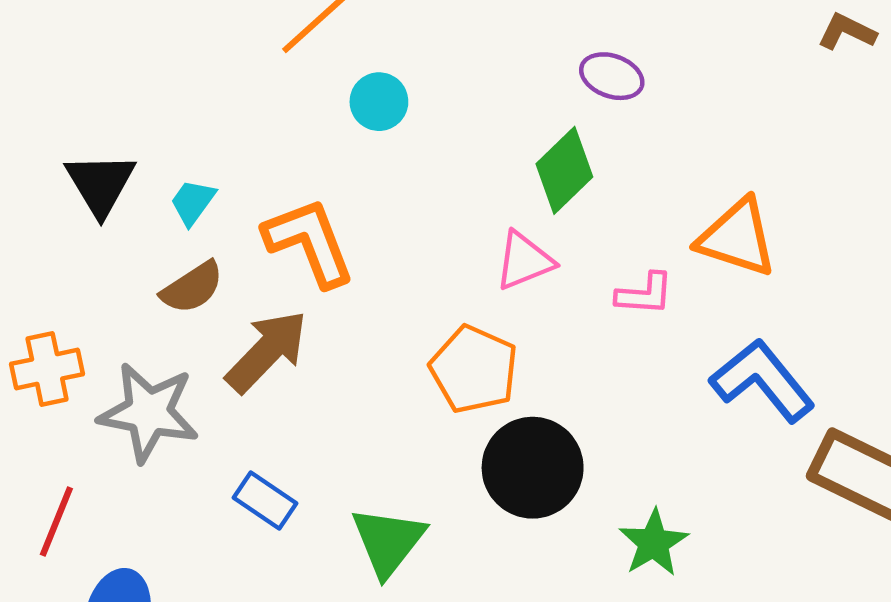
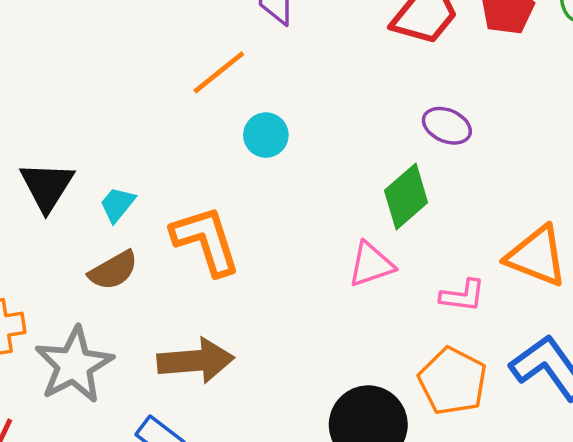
brown arrow: (267, 351) -> (196, 361), moved, turned 38
orange pentagon: (474, 369) -> (453, 381), moved
gray star: (149, 412) -> (74, 365), turned 30

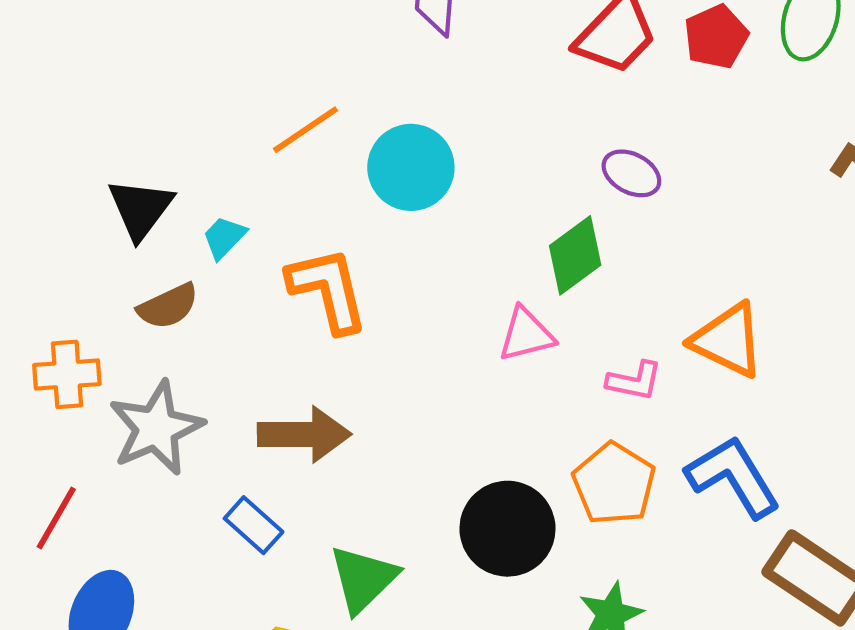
orange line: (219, 72) -> (306, 130), moved
cyan circle: (266, 135) -> (411, 167), size x1.6
brown semicircle: (113, 270) -> (168, 306), moved

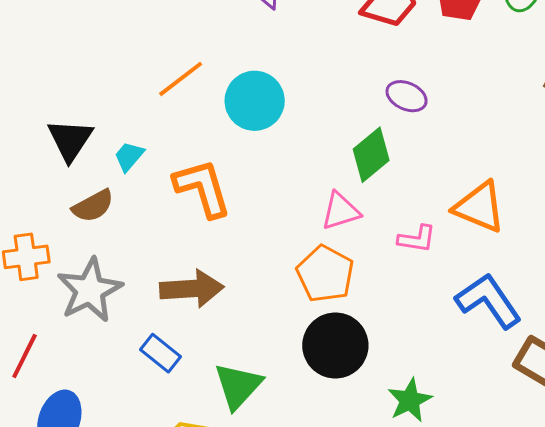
orange pentagon: (614, 484) -> (325, 274), moved

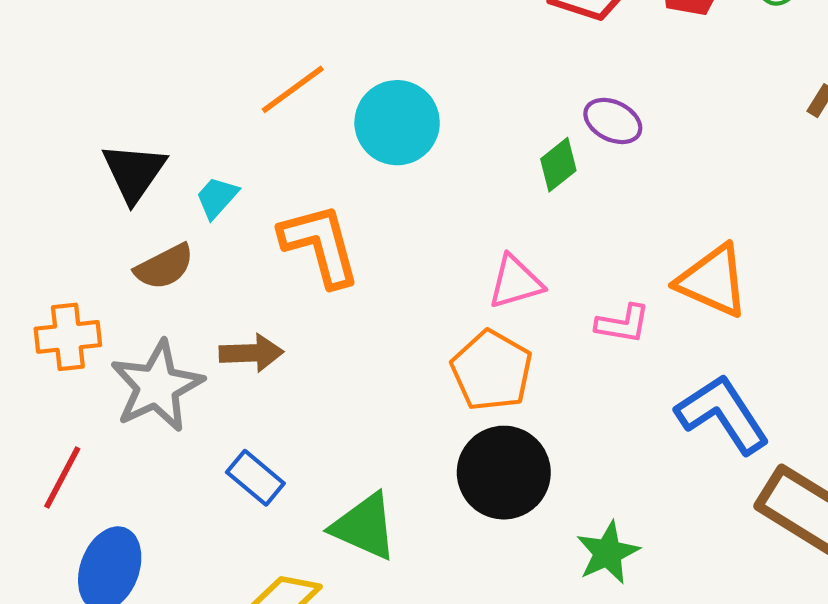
green diamond: (371, 155) -> (558, 165), moved, size x0.7
brown arrow: (192, 289) -> (251, 353), moved, size x0.7
green triangle: (238, 386) -> (364, 527), turned -50

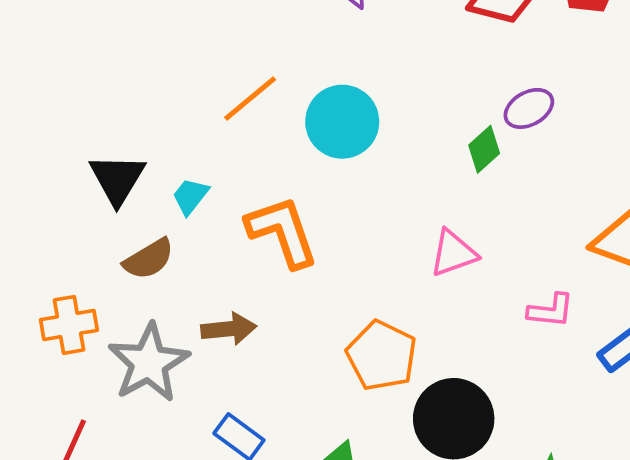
purple ellipse: (613, 121) -> (529, 108), turned -51
pink L-shape: (623, 324) -> (551, 310), moved
orange pentagon: (492, 371) -> (382, 356), moved

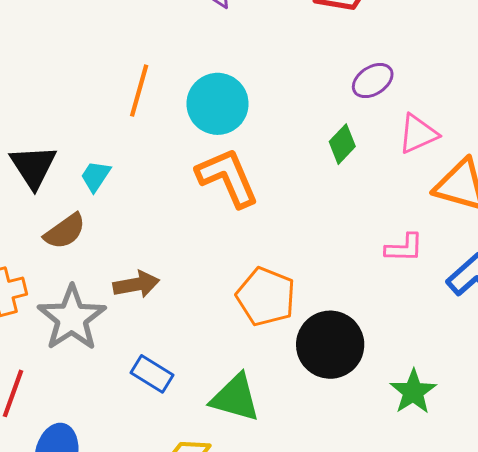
orange line: (250, 99) -> (139, 91), turned -30
green diamond: (484, 149) -> (342, 144), moved
orange L-shape: (282, 232) -> (228, 177), moved
pink triangle: (453, 253) -> (418, 134), moved

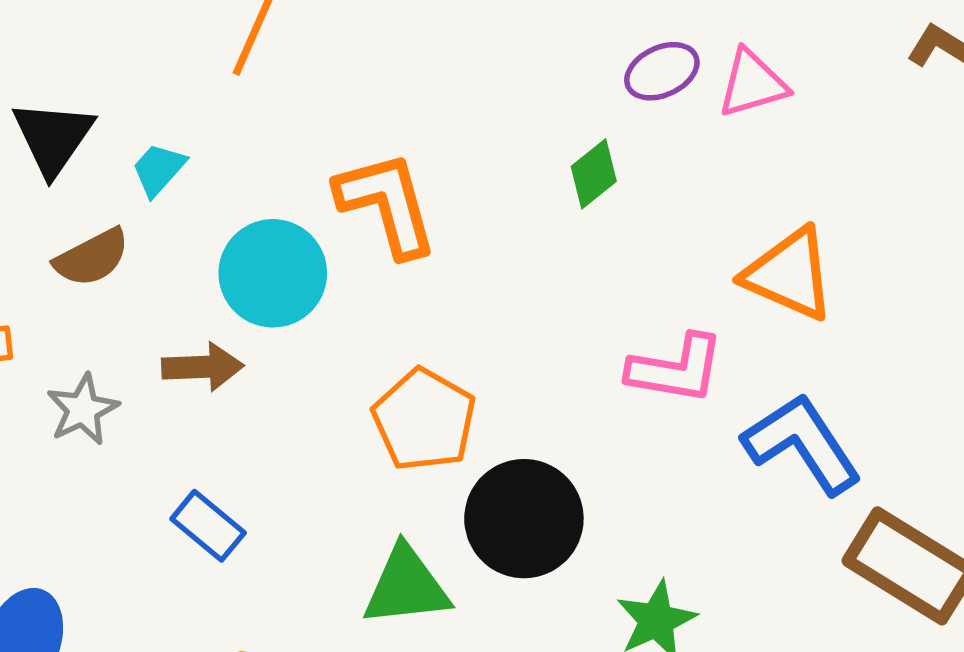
cyan circle: (218, 104) -> (273, 273), moved
pink triangle: (418, 134) -> (752, 84), moved
pink L-shape: (404, 248) -> (676, 369), size x1.4
gray star: (72, 318) -> (83, 409), size x0.6
green triangle: (235, 398) -> (406, 586), moved, turned -30

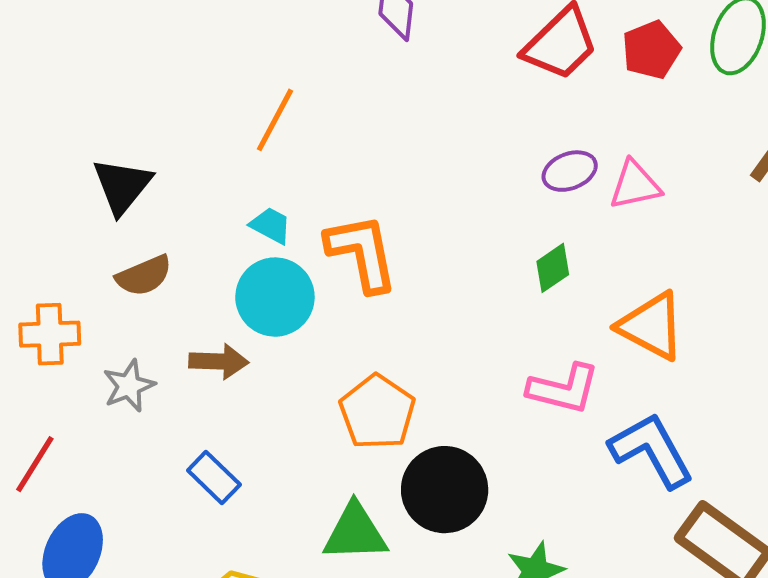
cyan trapezoid: (158, 169) -> (271, 225), moved, turned 72
green diamond: (594, 174) -> (553, 268), moved

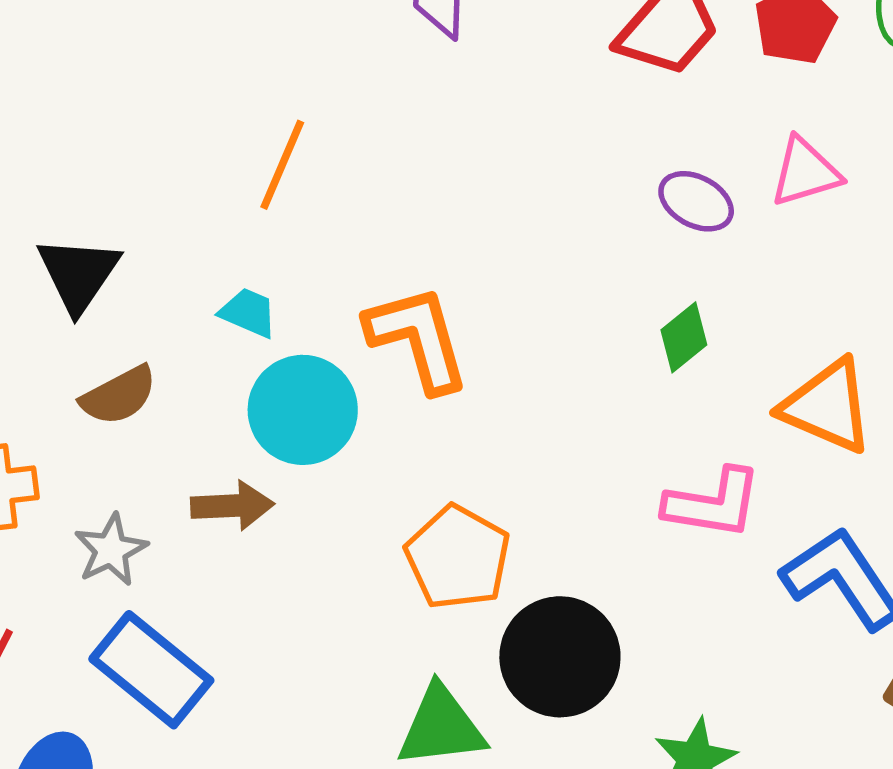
purple ellipse: (570, 171) -> (696, 201), turned 54
pink triangle: (635, 185) -> (805, 172), moved
cyan trapezoid: (271, 225) -> (248, 313), moved
blue rectangle: (214, 478) -> (151, 670), moved, size x1.6

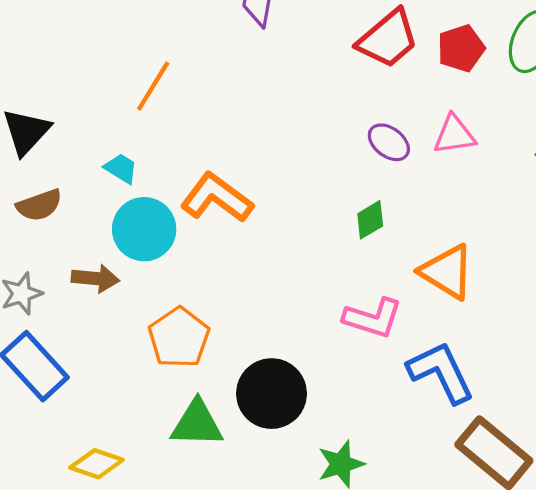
orange L-shape: (418, 338) -> (217, 198), turned -46
orange pentagon: (458, 557) -> (179, 338), moved

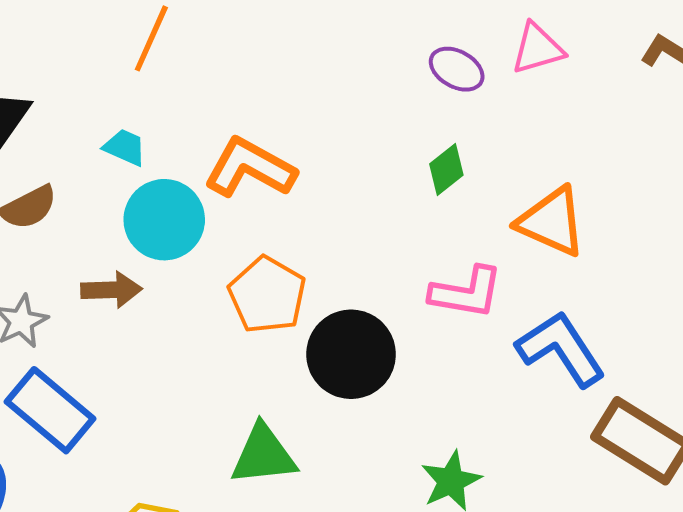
orange pentagon: (179, 338) -> (267, 295), moved
black circle: (272, 394) -> (351, 354), moved

